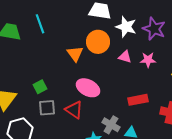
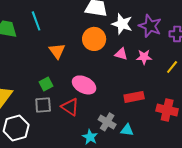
orange triangle: (75, 54) -> (57, 51), moved
green square: (40, 87) -> (46, 84), moved

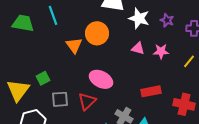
purple star: (150, 26) -> (167, 20), size x0.6
orange circle: (94, 39) -> (97, 33), moved
green square: (46, 84) -> (43, 78), moved
red triangle: (70, 107) -> (87, 101), turned 42

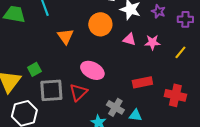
orange circle: (97, 33) -> (100, 24), moved
gray square: (60, 99) -> (51, 90), size x1.4

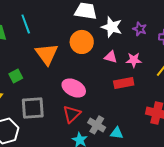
orange triangle: (65, 36) -> (47, 54), size x1.4
green square: (34, 69) -> (16, 76), moved
red rectangle: (142, 82) -> (124, 83), moved
red triangle: (78, 92) -> (72, 114), moved

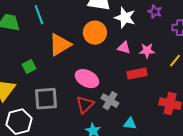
purple star: (140, 29) -> (155, 12), moved
orange triangle: (47, 54) -> (60, 45), turned 35
gray cross: (97, 125) -> (110, 101), moved

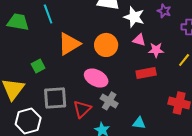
orange circle: (95, 33) -> (106, 45), moved
pink triangle: (124, 48) -> (139, 40), moved
gray cross: (110, 101) -> (109, 101), moved
red triangle: (85, 105) -> (82, 109), moved

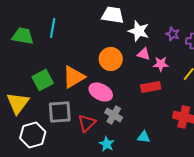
purple star: (164, 11) -> (173, 34), moved
cyan line: (48, 14) -> (53, 28), turned 30
orange triangle: (69, 44) -> (74, 77), moved
green square: (38, 66) -> (43, 80), size x1.5

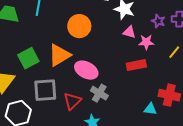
purple star: (173, 34) -> (158, 21), moved
orange circle: (111, 59) -> (79, 26), moved
cyan triangle: (144, 137) -> (150, 109), moved

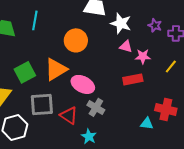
purple star: (158, 21) -> (155, 25), moved
red triangle: (72, 101) -> (69, 115), turned -42

